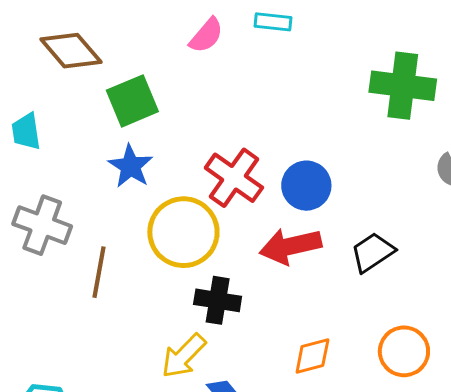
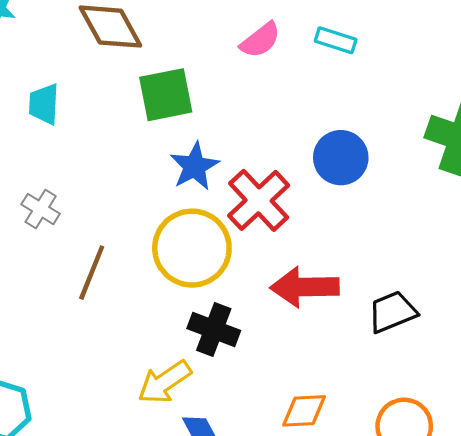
blue star: (130, 166) -> (195, 166), moved
blue circle: (306, 186) -> (341, 158), moved
gray cross: (42, 225) -> (41, 209), size x0.6

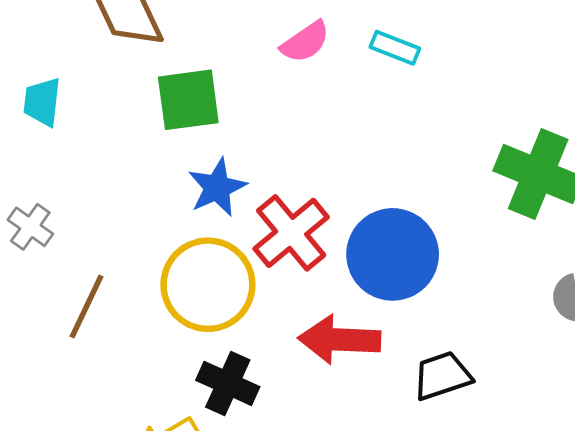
blue circle: (341, 158) -> (393, 254), moved, size x1.4

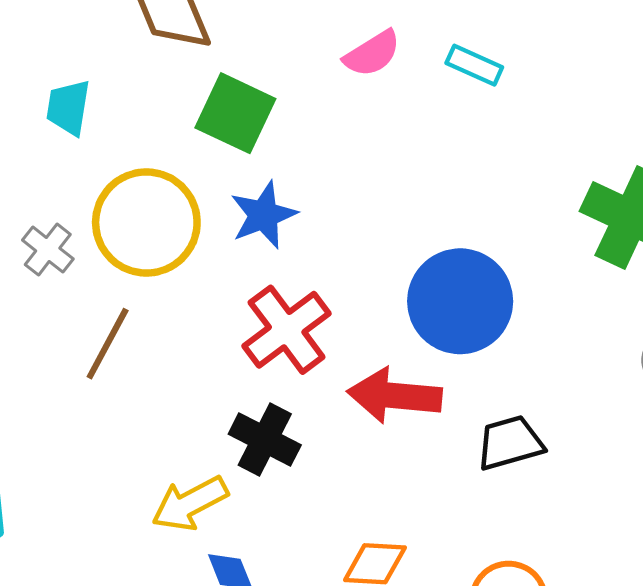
green square: (188, 100) -> (235, 113), turned 30
red cross: (291, 233) -> (287, 330), moved
yellow circle: (208, 285) -> (146, 222), moved

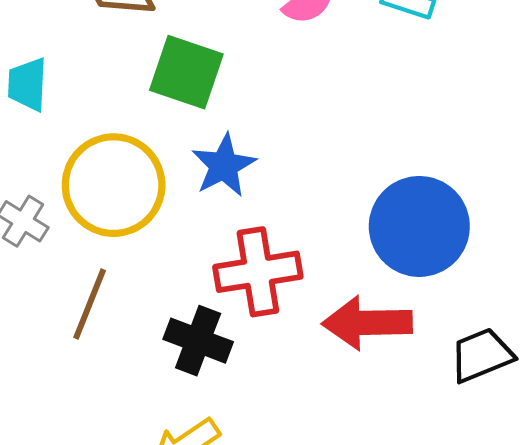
red cross: (287, 330) -> (258, 272), turned 34
black cross: (265, 439) -> (198, 341), moved

